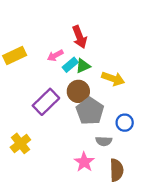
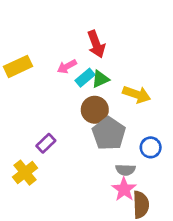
purple rectangle: (46, 102) -> (46, 143), moved, size x0.6
pink star: (84, 162) -> (124, 189), moved

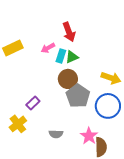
cyan rectangle: (85, 78) -> (61, 56), turned -32
yellow arrow: (137, 94) -> (111, 78), moved
blue circle: (151, 147) -> (108, 106), size x1.6
gray semicircle: (125, 170) -> (56, 134), moved

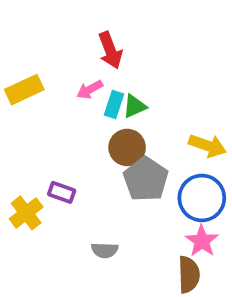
red arrow: (69, 32) -> (110, 50), moved
purple rectangle: (33, 103) -> (62, 192), turned 64
yellow cross: (18, 124) -> (26, 213), moved
pink star: (89, 136) -> (202, 241), moved

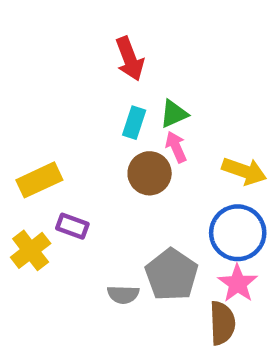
yellow rectangle: (24, 90) -> (39, 180), moved
pink arrow: (90, 90) -> (176, 147), moved, turned 95
green triangle: (135, 106) -> (174, 114), moved
gray pentagon: (146, 179) -> (172, 275), moved

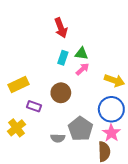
green triangle: (174, 114) -> (81, 54), turned 32
pink arrow: (176, 147) -> (82, 69), turned 72
brown circle: (150, 173) -> (61, 93), moved
yellow cross: (31, 250) -> (16, 128), moved

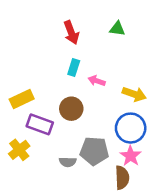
green triangle: (81, 54) -> (117, 29), moved
pink arrow: (82, 69) -> (97, 81), turned -120
purple rectangle: (34, 106) -> (40, 124), size x1.5
gray pentagon: (80, 129) -> (94, 151), turned -30

